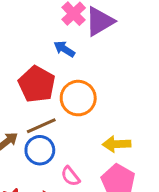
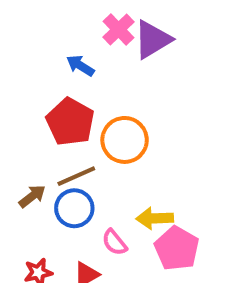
blue arrow: (64, 49) -> (80, 66), moved
yellow arrow: (117, 144) -> (155, 218), moved

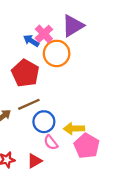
pink cross: (118, 29) -> (44, 34), moved
orange circle: (125, 140) -> (57, 53), moved
blue circle: (74, 208) -> (44, 122), moved

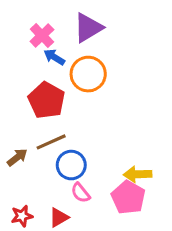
purple triangle: (73, 26) -> (88, 28), moved
pink cross: (44, 34) -> (42, 35), moved
yellow arrow: (74, 129) -> (138, 174), moved

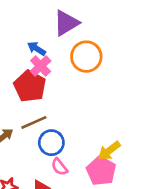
pink cross: (42, 35) -> (41, 66), moved
orange circle: (88, 74) -> (86, 57), moved
yellow arrow: (138, 174) -> (109, 151), turned -35

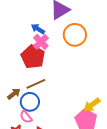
blue circle: (51, 143) -> (30, 102), moved
pink semicircle: (59, 167) -> (26, 117), moved

